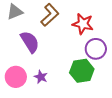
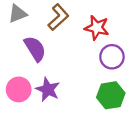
green hexagon: (82, 71) -> (111, 95), moved
purple star: (41, 77) -> (48, 89), size x1.5

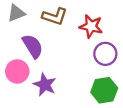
brown L-shape: (58, 17) -> (55, 16), turned 60
pink circle: (19, 89) -> (17, 71), moved

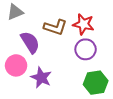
brown L-shape: (55, 16) -> (55, 27), moved
purple circle: (105, 54) -> (86, 49), moved

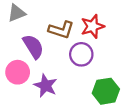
red star: (84, 24) -> (92, 26), turned -30
purple circle: (86, 49) -> (81, 54), moved

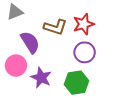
purple circle: (81, 54) -> (85, 52), moved
green hexagon: (106, 91) -> (77, 83), moved

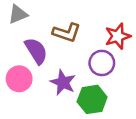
red star: (84, 24) -> (118, 36), moved
purple star: (41, 78) -> (63, 82), moved

